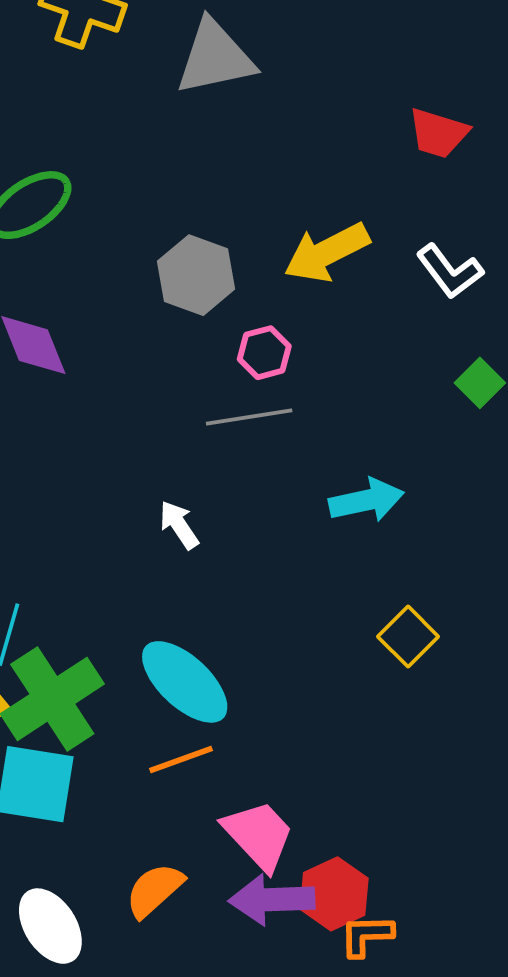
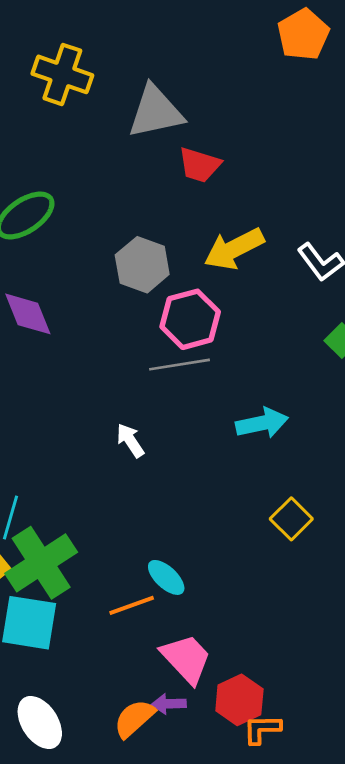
red trapezoid: (438, 133) -> (199, 165), moved
pink hexagon: (264, 353) -> (190, 319), size x1.6
cyan ellipse: (185, 682) -> (166, 577), moved, size x0.6
orange semicircle: (154, 890) -> (134, 718), moved
purple arrow: (272, 900) -> (169, 704), moved, size x0.6

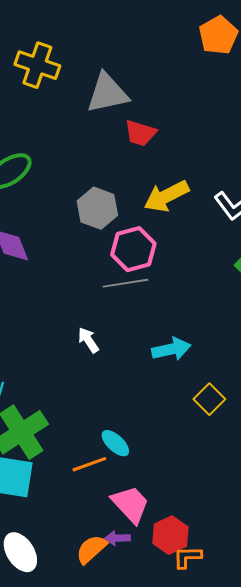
cyan arrow: (262, 423) -> (171, 349), moved

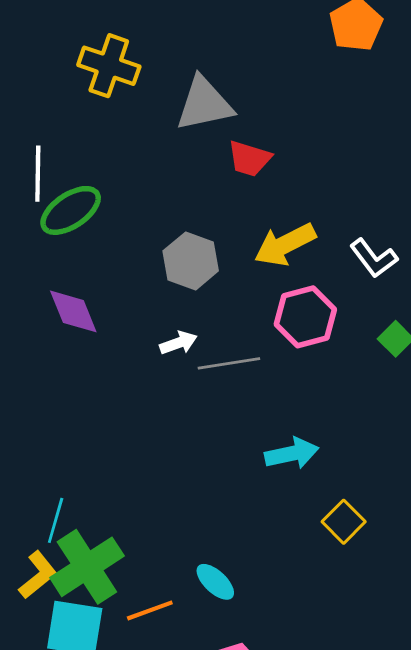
pink hexagon: (133, 249) -> (305, 317), moved
white arrow: (88, 340) -> (178, 343), moved, turned 104
orange line: (89, 464) -> (150, 610), moved

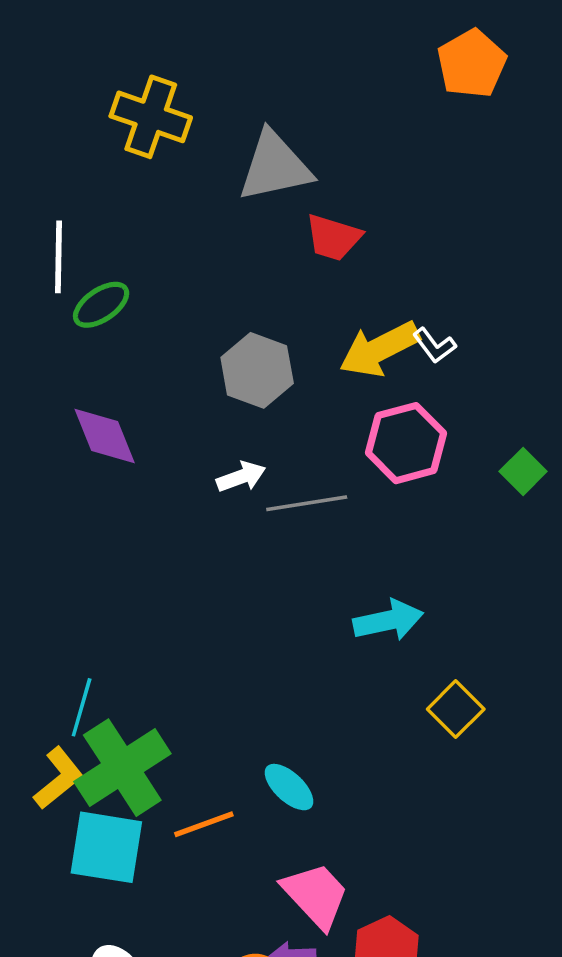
green ellipse: (71, 210) -> (101, 305), size x0.7
white L-shape: (374, 258) -> (434, 346), moved, size x0.7

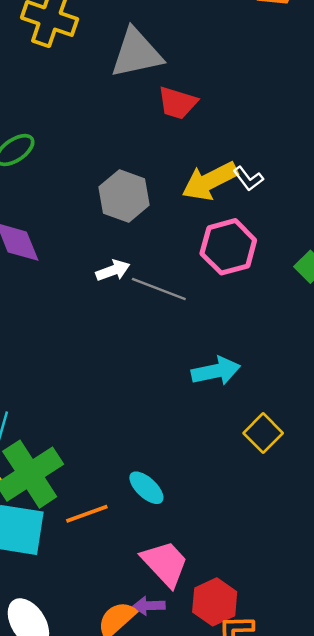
gray line: (307, 503) -> (159, 289), turned 30

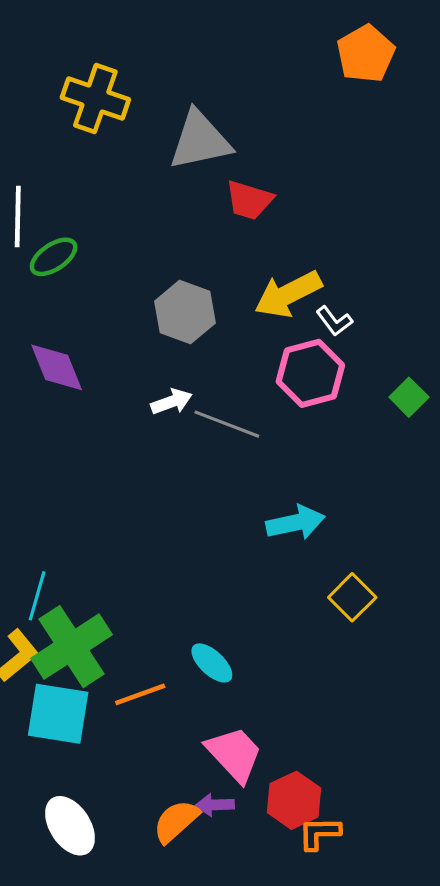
white L-shape: (248, 179) -> (334, 321), moved

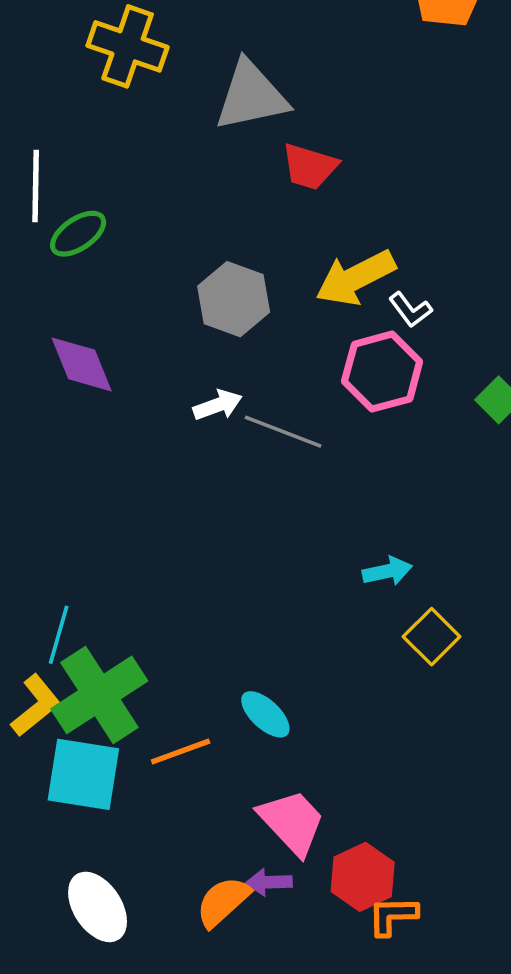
cyan arrow: (295, 523) -> (387, 571), moved, size x0.7

